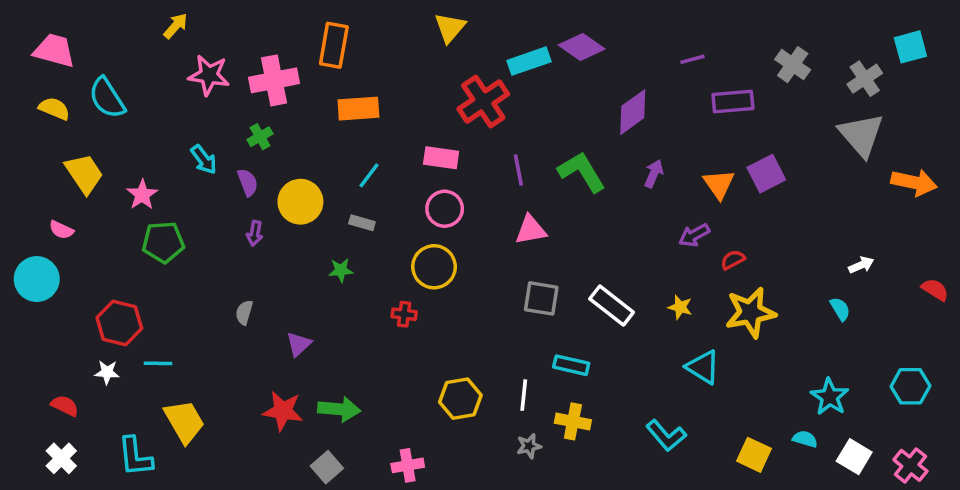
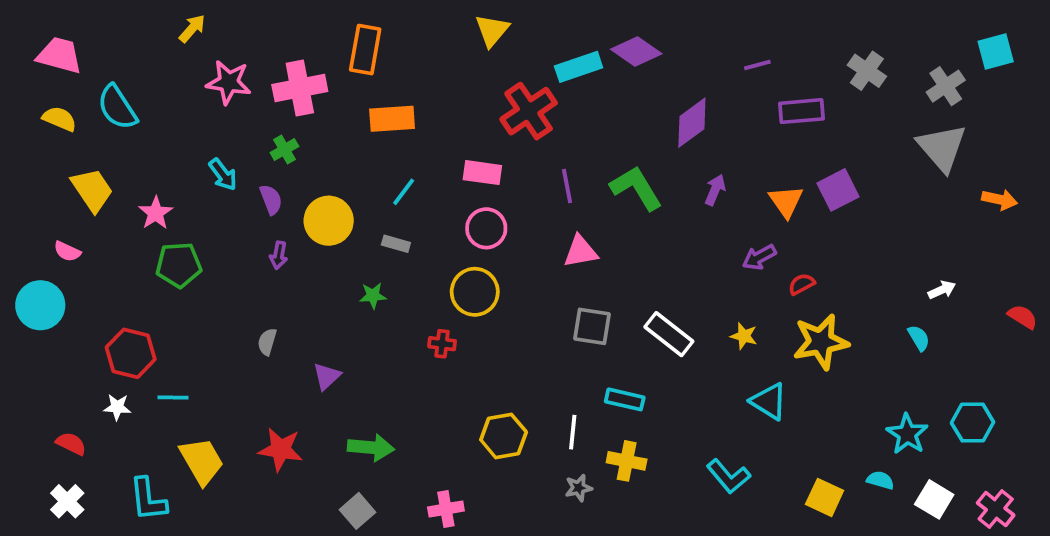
orange arrow: (914, 182) -> (1000, 200), size x0.7
cyan hexagon: (910, 386) -> (973, 422), moved
red star: (283, 411) -> (281, 449), moved

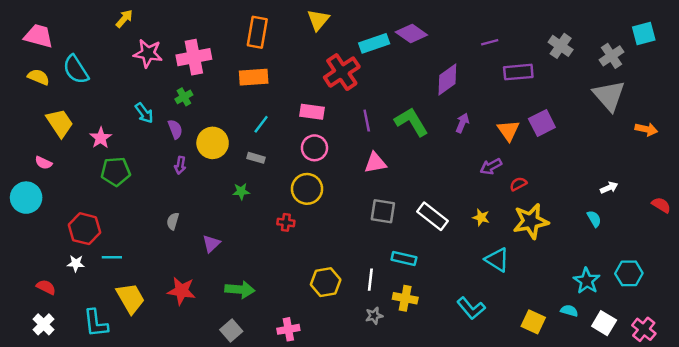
orange rectangle: (365, 50) -> (257, 32), moved

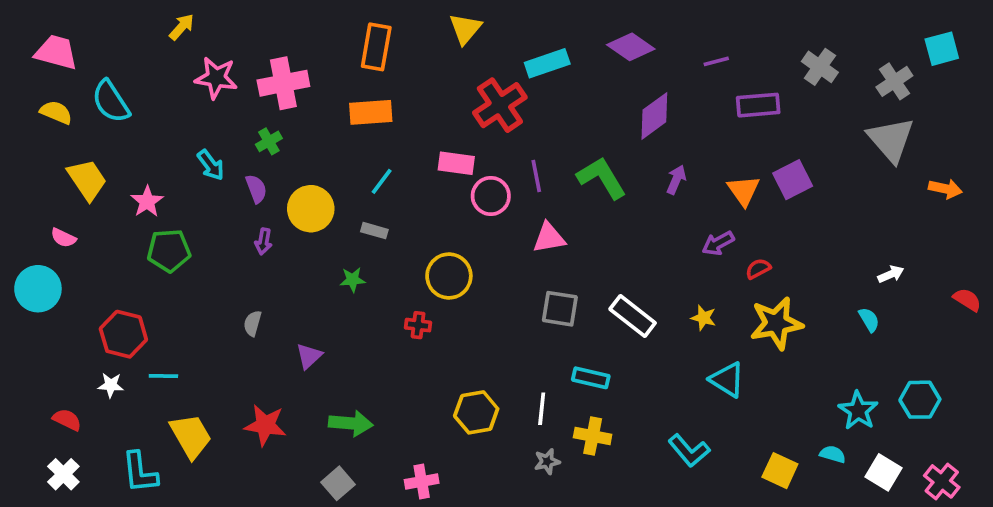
purple diamond: (411, 34) -> (631, 47), moved
pink circle: (314, 148) -> (491, 196), moved

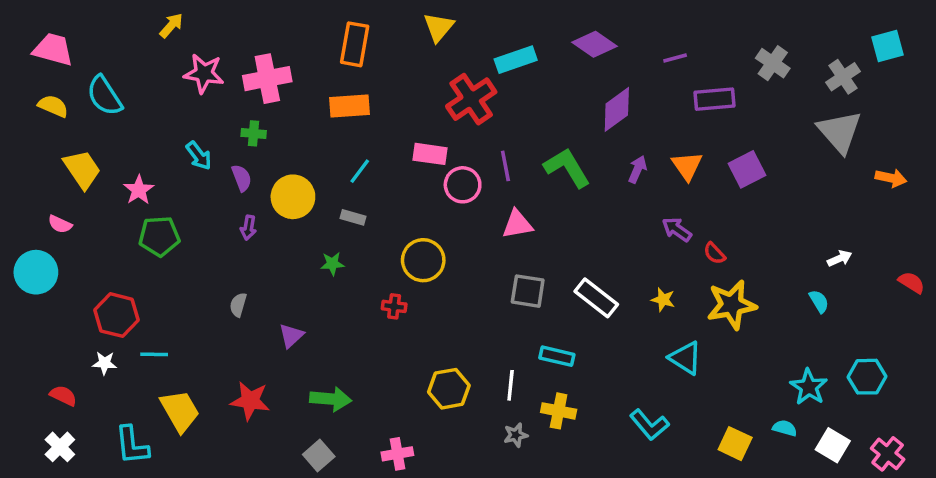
green cross: (269, 141) -> (254, 133), turned 35
orange triangle: (744, 191) -> (687, 166), moved
purple arrow: (718, 243) -> (677, 229), turned 64
red semicircle: (758, 269) -> (714, 253), turned -105

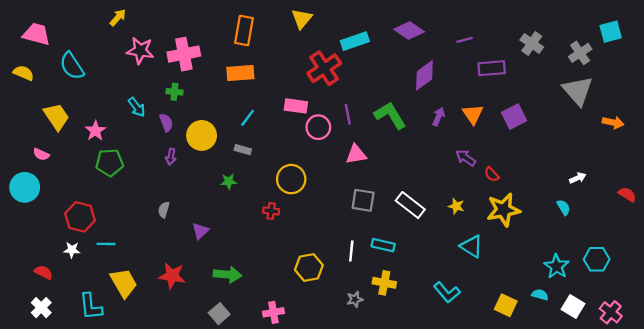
yellow semicircle: (53, 106) -> (23, 73), moved
white line: (511, 385) -> (351, 251), moved

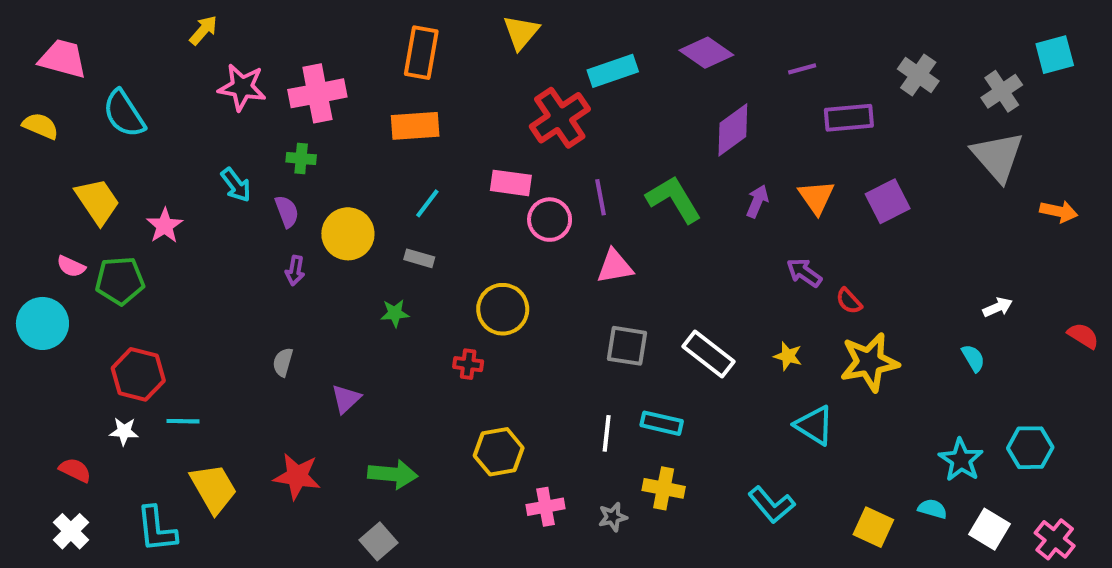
green pentagon: (110, 163) -> (120, 281), moved
yellow hexagon: (309, 268) -> (499, 452), moved
pink cross: (273, 312) -> (546, 507), moved

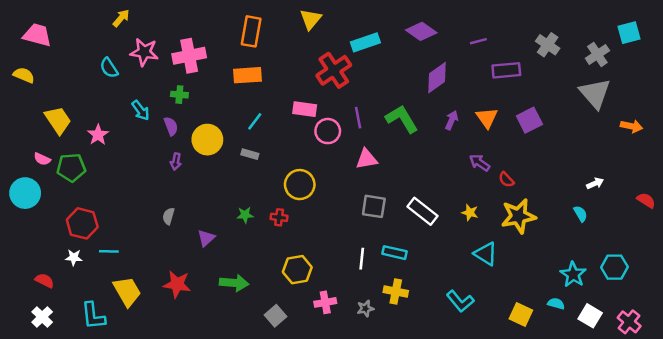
cyan semicircle: (124, 114) -> (109, 68), moved, size x0.7
green star: (395, 313) -> (245, 215), moved
gray square: (379, 541) -> (275, 316), moved

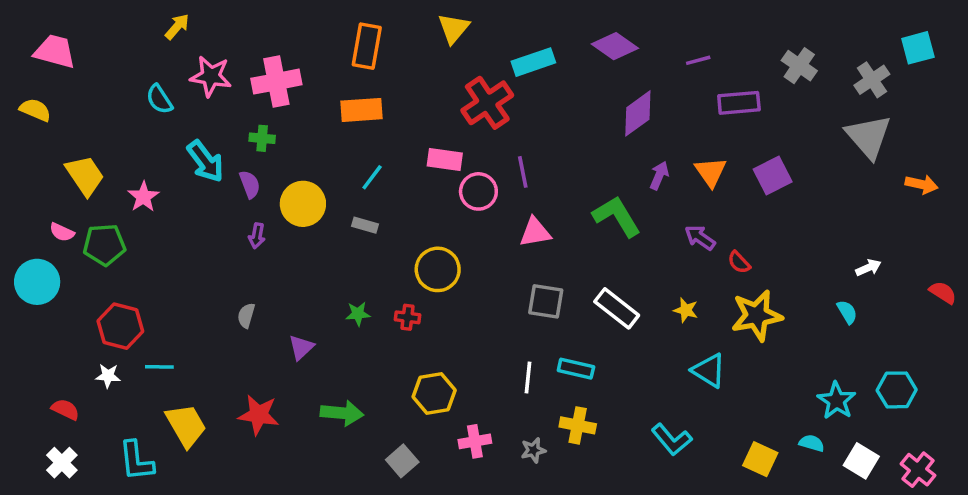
cyan arrow: (141, 110) -> (205, 161), size x1.4
green L-shape: (402, 119) -> (617, 216), moved

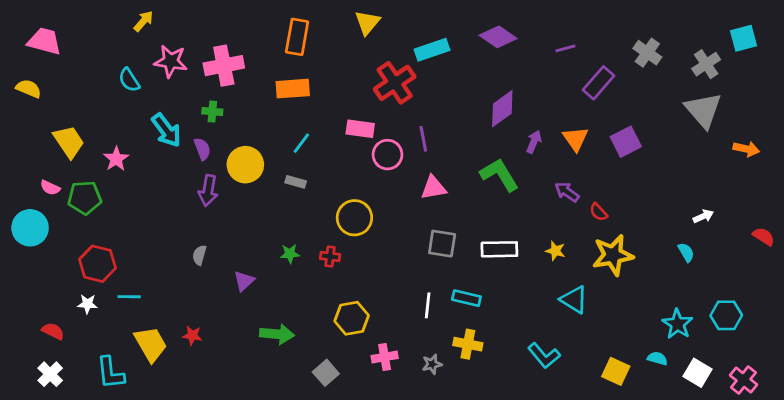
purple rectangle: (739, 103) -> (598, 83), turned -44
purple diamond: (638, 113) -> (502, 109), moved
purple arrow: (257, 236) -> (208, 190), size x1.5
white rectangle: (617, 308) -> (499, 249), turned -39
red star: (259, 415) -> (192, 335), moved, size x0.6

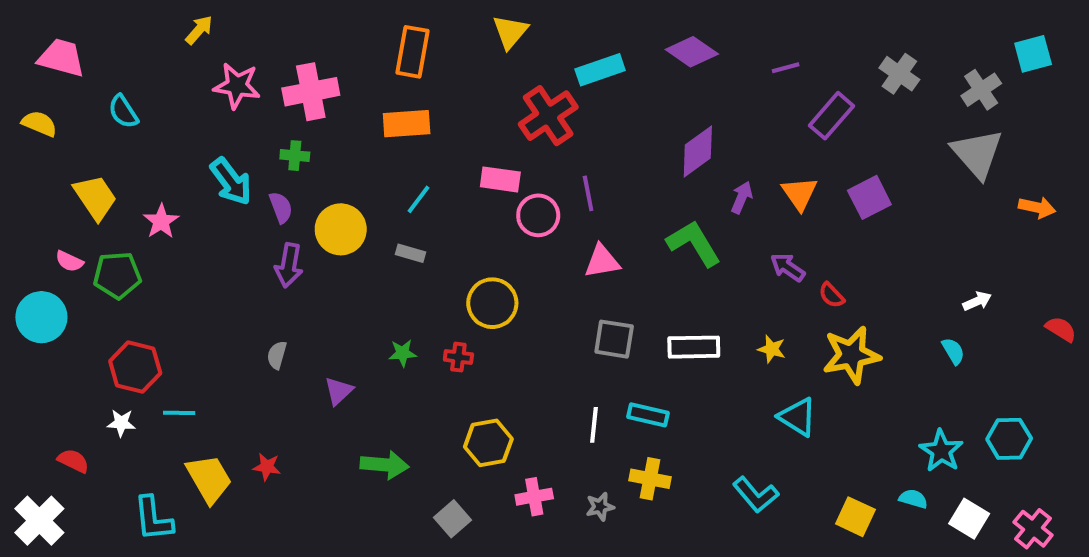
cyan semicircle: (129, 80) -> (123, 112), moved
white cross: (50, 374) -> (39, 521), moved, size x1.4

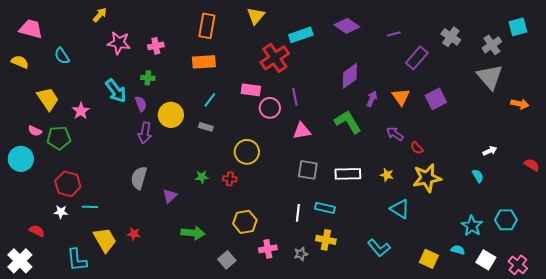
pink cross: (311, 92) -> (156, 46), size x0.6
gray semicircle: (277, 355) -> (139, 178), size x1.6

